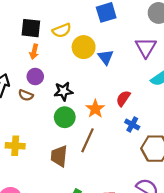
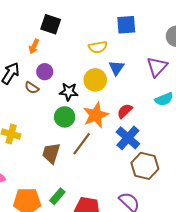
yellow semicircle: (62, 30) -> (98, 47), moved
yellow circle: (84, 47) -> (95, 80), moved
orange arrow: (34, 52) -> (34, 46), moved
orange star: (95, 109) -> (96, 115), size x1.4
blue cross: (132, 124) -> (128, 138), size x1.6

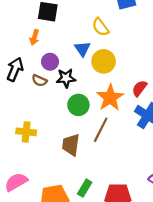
yellow semicircle: (98, 47) -> (100, 27), turned 72
blue triangle: (116, 68) -> (82, 49), moved
black star: (69, 92) -> (66, 78), moved

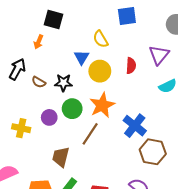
purple circle: (50, 62) -> (49, 117), moved
red semicircle: (139, 88) -> (131, 66), moved, turned 140
brown trapezoid: (71, 145) -> (61, 157), moved

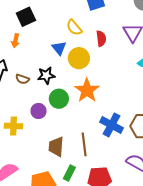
black square: (54, 19) -> (26, 17), turned -30
red semicircle: (131, 66) -> (101, 39), moved
blue cross: (135, 126) -> (112, 125), moved
brown line: (90, 134) -> (84, 144), moved, turned -30

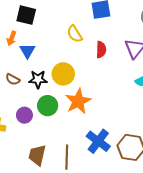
black square: (26, 17) -> (26, 15), turned 30
blue triangle: (59, 48) -> (27, 51), moved
yellow circle: (79, 58) -> (63, 74), moved

